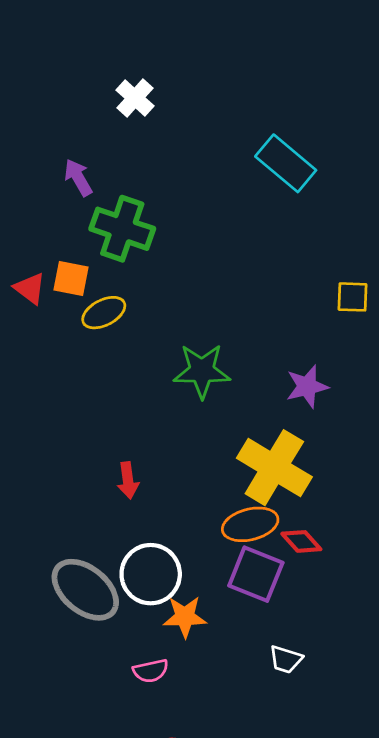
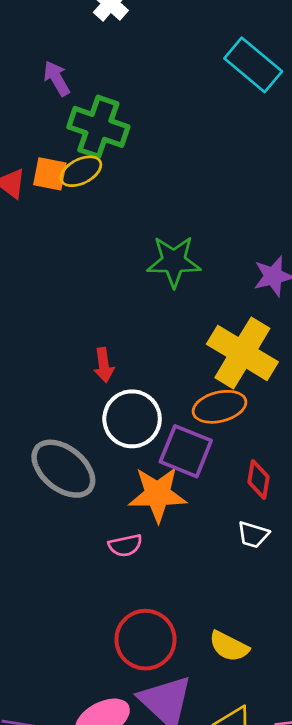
yellow ellipse: (104, 313) -> (81, 171), moved
red diamond: (301, 541) -> (259, 479), moved, turned 51
white circle: (151, 574) -> (132, 419), moved
purple square: (256, 574) -> (186, 451), moved
orange star: (185, 617) -> (158, 494), size x1.4

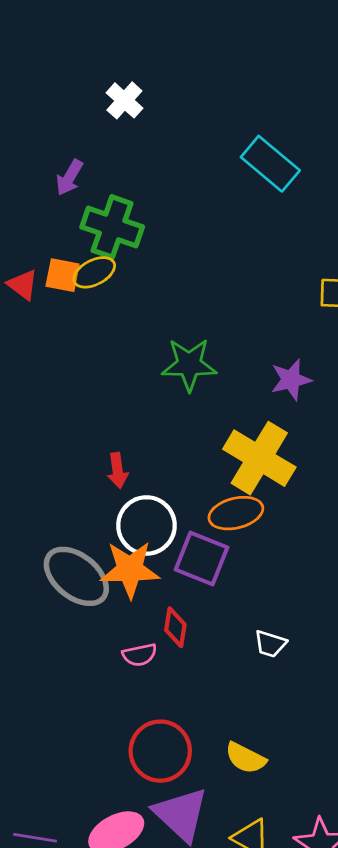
purple arrow: (57, 78) -> (69, 177), turned -120
red diamond: (259, 479) -> (175, 627), moved
orange star: (158, 494) -> (130, 569), moved

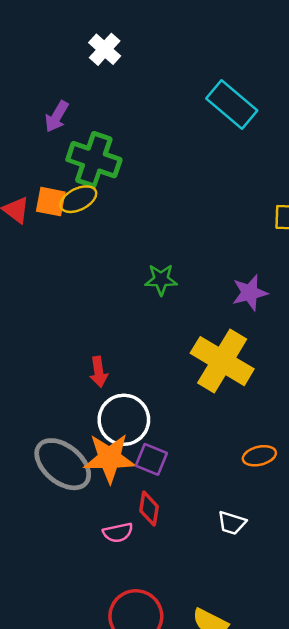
green star: (189, 365) -> (161, 280), size x0.7
orange ellipse: (236, 513) -> (259, 456), moved, size x0.7
purple square: (201, 558) -> (151, 459), moved, size x0.7

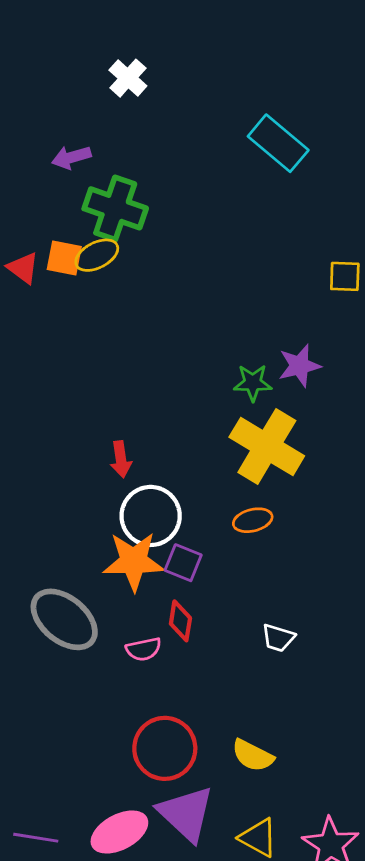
purple arrow: (57, 116) -> (71, 157), turned 44
green star: (161, 280) -> (253, 383), moved
orange ellipse: (259, 456) -> (253, 520), moved
gray ellipse: (63, 464) -> (64, 619), moved

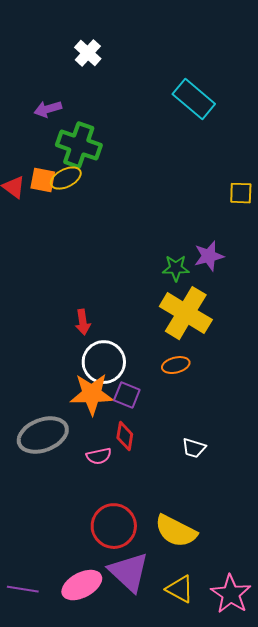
gray ellipse: (64, 619) -> (43, 435), turned -60
yellow semicircle: (253, 755) -> (176, 531), size x1.4

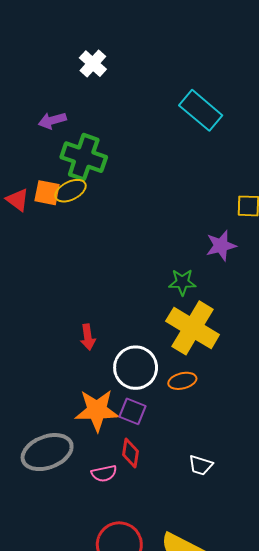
purple star: (209, 256) -> (221, 246), moved
white circle: (104, 362) -> (136, 368), moved

